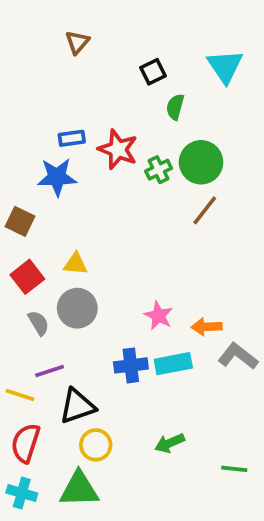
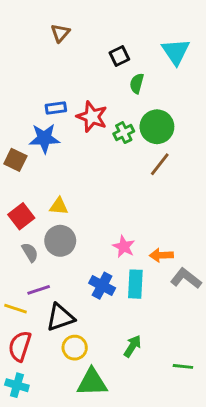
brown square: (20, 221) -> (15, 160), moved
cyan rectangle: (173, 364) -> (135, 284), turned -76
blue cross: (131, 365) -> (102, 286), turned 35
green arrow: (170, 443) -> (132, 346), turned 145
green triangle: (79, 489) -> (92, 382), moved

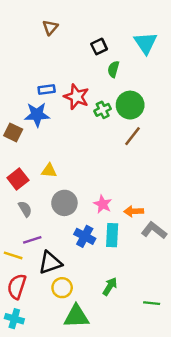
gray circle: (60, 241) -> (64, 203), moved

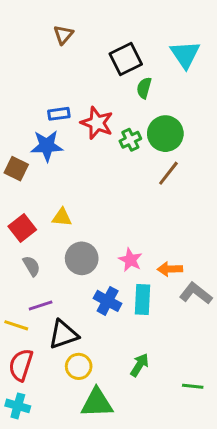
black square: (99, 47) -> (126, 59), size x1.5

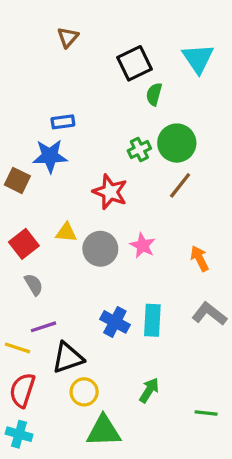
red star: (97, 123) -> (110, 192), moved
gray circle: (82, 258) -> (100, 249), moved
pink star: (130, 260) -> (143, 245), moved
orange arrow: (170, 269) -> (200, 259), moved, turned 65

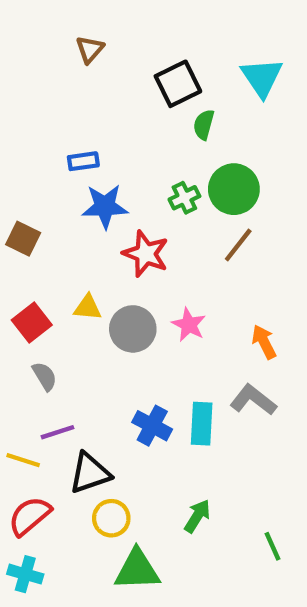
blue star: (50, 156) -> (105, 206), moved
gray L-shape: (209, 314) -> (253, 400), moved
red semicircle: (22, 390) -> (30, 516), turned 32
green line: (206, 413) -> (273, 546), turned 60

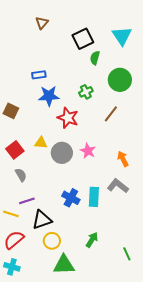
green circle: (234, 189) -> (120, 80), moved

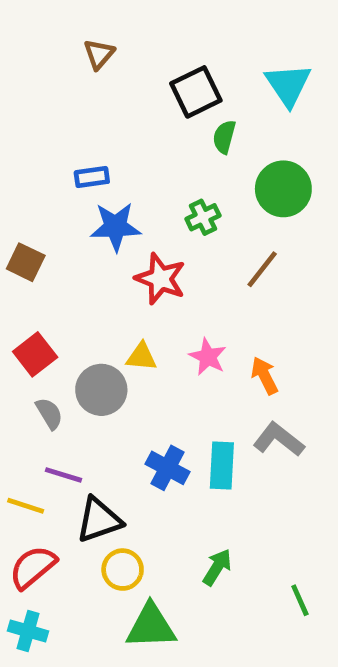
yellow triangle: (41, 143) -> (142, 357), moved
gray circle: (62, 153) -> (101, 390), moved
orange arrow: (123, 159) -> (264, 376), moved
purple line: (27, 201) -> (63, 475), turned 35

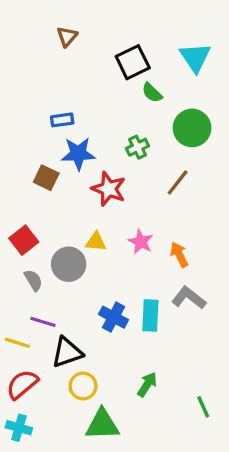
green semicircle: (224, 137) -> (152, 93), turned -60
brown square: (26, 262) -> (46, 178), moved

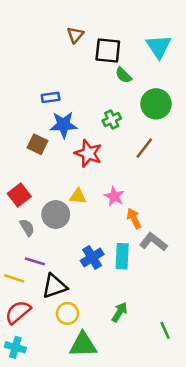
brown triangle: (67, 37) -> (75, 35), moved
black square: (133, 62) -> (108, 50), turned 32
orange arrow: (179, 255) -> (134, 218), moved
blue cross: (113, 317) -> (92, 257), turned 30

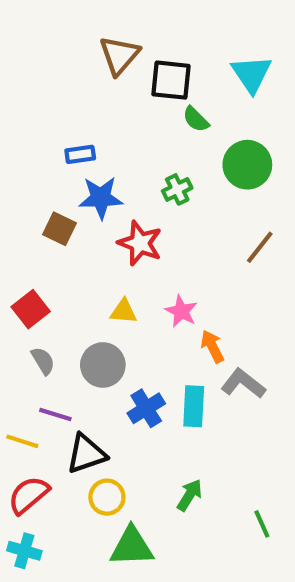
brown triangle: (75, 35) -> (119, 55), size x1.5
brown line: (144, 148) -> (260, 247), moved
gray circle: (56, 215) -> (103, 365), moved

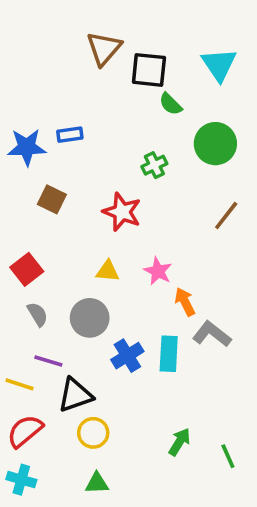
blue star: (101, 198) -> (27, 147), moved
green arrow: (190, 495) -> (179, 442), moved
green triangle: (132, 547) -> (97, 483), moved, size x0.6

